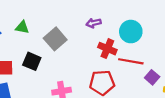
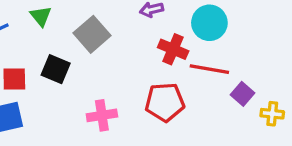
green triangle: (22, 27) -> (41, 16), turned 40

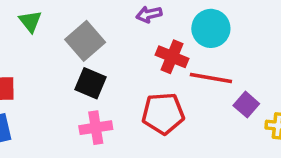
black square: (56, 69) -> (90, 83), moved

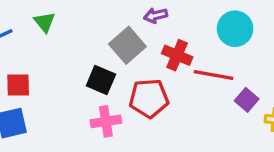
cyan circle: (211, 28) -> (235, 29), moved
gray square: (85, 41) -> (127, 45), moved
red pentagon: (163, 113) -> (149, 98), moved

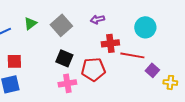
green triangle: (45, 22) -> (30, 23), turned 32
gray square: (127, 45) -> (61, 25), moved
red cross: (177, 55) -> (110, 43), turned -30

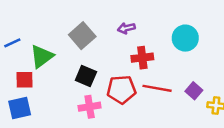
green triangle: (30, 23) -> (42, 56), moved, size x1.5
red line: (132, 55) -> (157, 88), moved

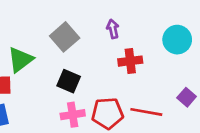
purple arrow: (126, 28) -> (113, 29), turned 91
red line: (157, 88) -> (146, 112), moved
red pentagon: (121, 90) -> (107, 113), moved

